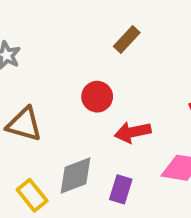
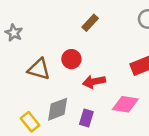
brown triangle: (24, 124) -> (39, 69), moved

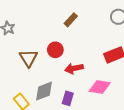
brown triangle: (39, 69) -> (28, 58), turned 42

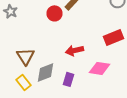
red circle: (55, 50) -> (54, 13), moved
brown triangle: (28, 58) -> (26, 56), moved

